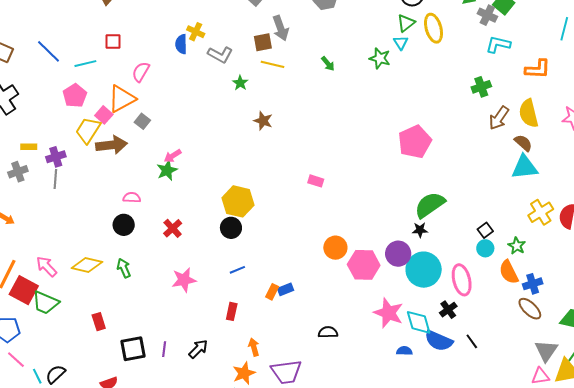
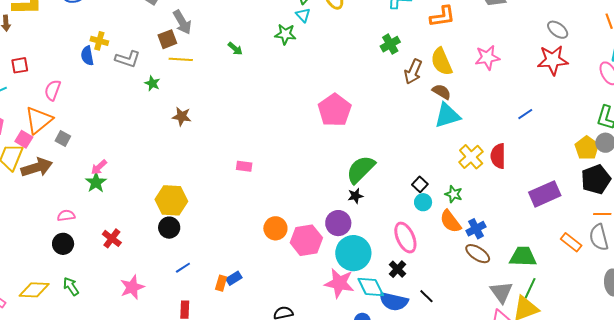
cyan circle: (424, 270) -> (353, 253), moved

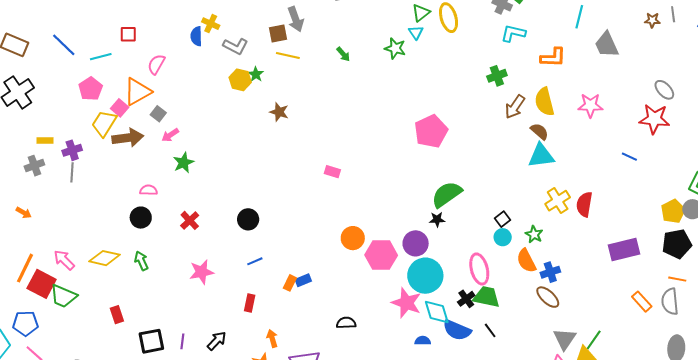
blue line: (525, 114) -> (629, 157), moved, turned 49
pink arrow: (99, 167) -> (170, 135), moved
yellow hexagon: (171, 200) -> (240, 80), moved, size x0.7
green trapezoid: (523, 257) -> (486, 297), moved

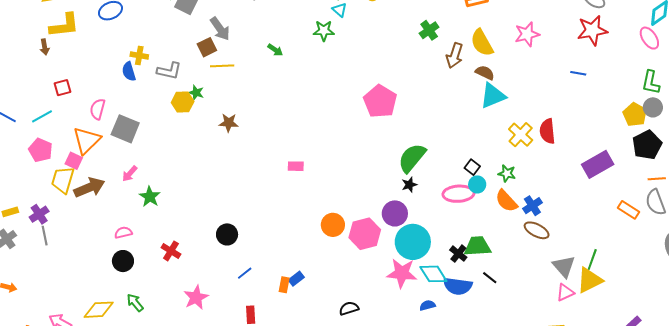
gray square: (158, 114) -> (125, 129), moved, size x1.8
pink ellipse: (479, 269) -> (458, 194), moved, turned -64

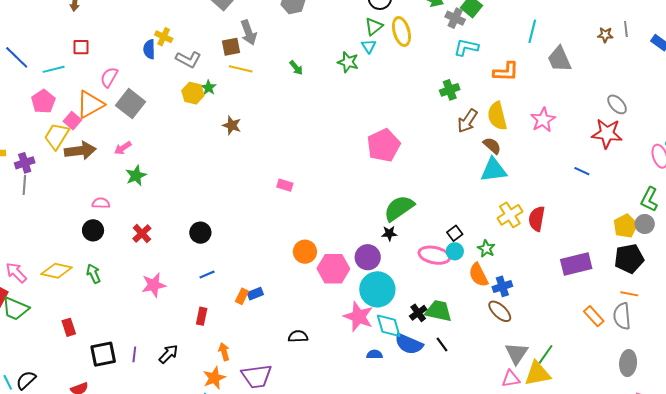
pink star: (527, 34) -> (543, 120), turned -30

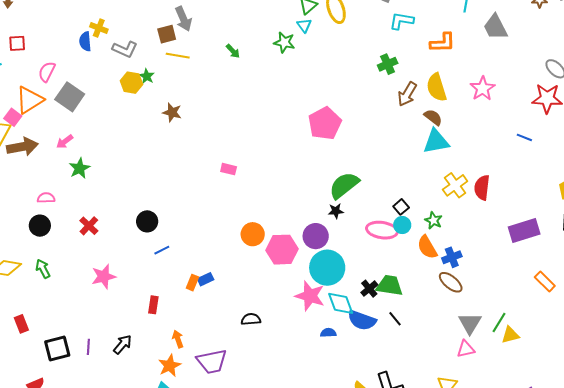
blue line: (207, 275) -> (162, 250), moved
yellow triangle: (537, 374) -> (510, 335), moved, size x0.7

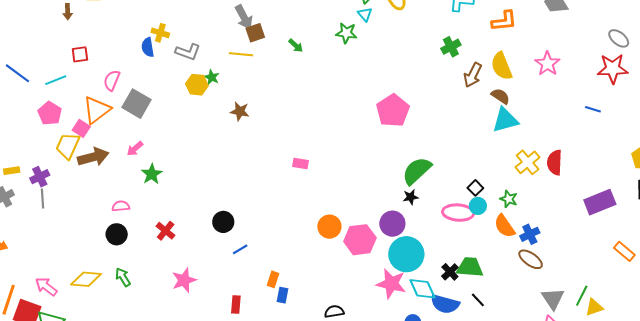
brown square: (167, 34) -> (255, 33), moved
blue rectangle: (206, 279) -> (283, 295), moved, turned -49

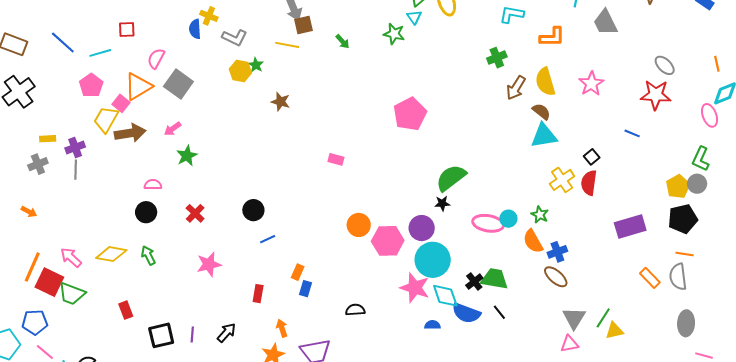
pink pentagon: (393, 111) -> (410, 114), moved
black square: (475, 188) -> (592, 157), moved

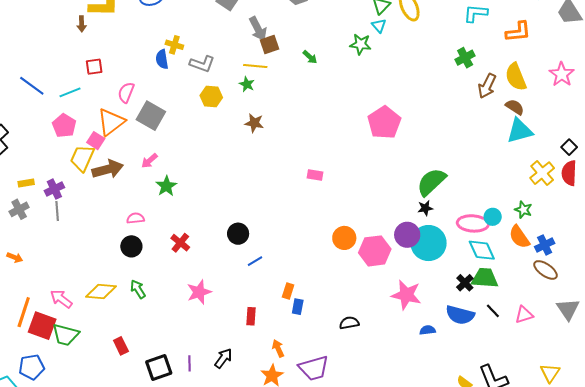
green star: (256, 65) -> (247, 84), moved
cyan circle: (433, 260) -> (429, 243), moved
cyan diamond: (445, 296) -> (482, 250), moved
pink triangle: (569, 344) -> (524, 315), moved

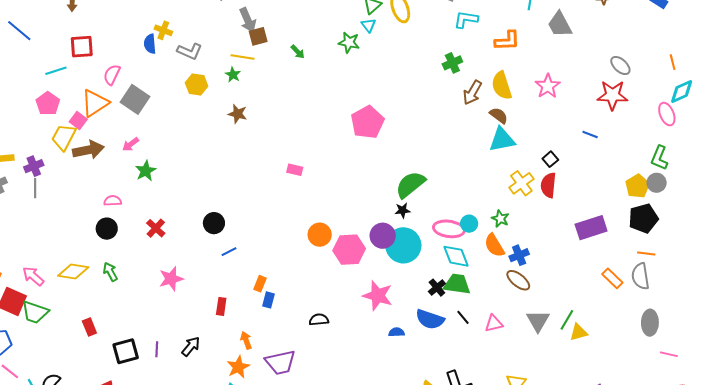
red square: (94, 67) -> (82, 47), size x1.4
blue line: (32, 86) -> (19, 31), moved

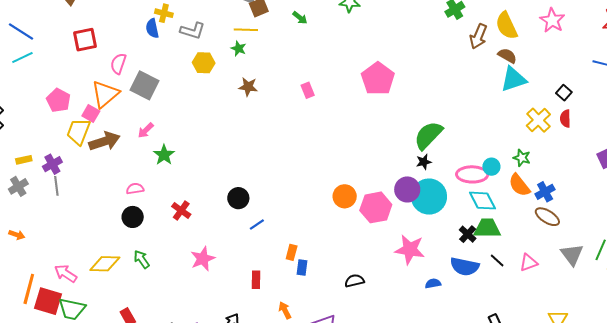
cyan line: (56, 71) -> (22, 57), moved
pink rectangle: (295, 170) -> (308, 90), moved, turned 63
red semicircle: (548, 185) -> (565, 119), size x0.7

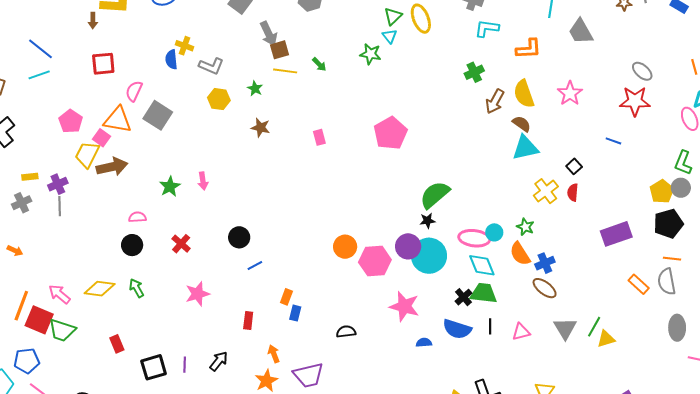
yellow line: (246, 30) -> (285, 71), moved
orange triangle: (105, 94) -> (118, 120), turned 44
pink arrow: (146, 130) -> (203, 181), moved, turned -60
black line: (497, 260) -> (490, 326), turned 42

